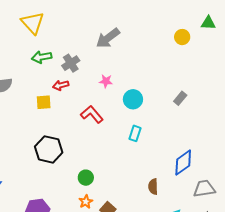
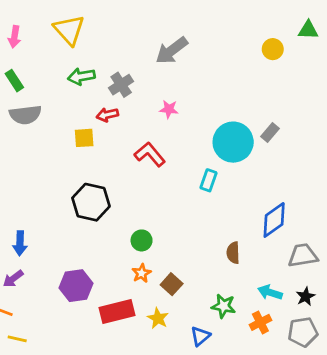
cyan circle: (133, 99) -> (233, 142), moved, size x1.5

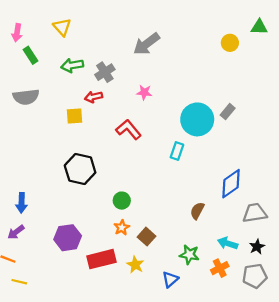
yellow triangle: (69, 30) -> (62, 27), size x0.7
green rectangle: (14, 81) -> (30, 55), moved
brown semicircle: (233, 253) -> (197, 211), turned 30

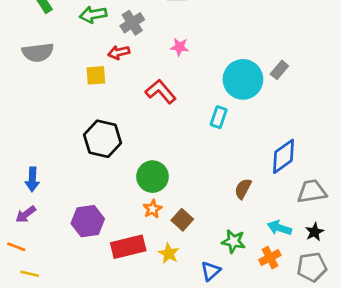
green circle: (122, 201) -> (153, 177), size x1.5

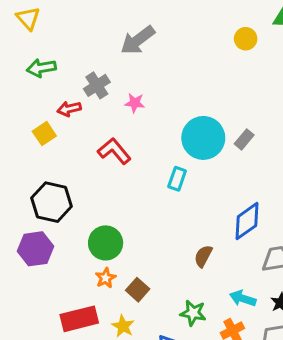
gray cross: (132, 23) -> (97, 85), moved
gray rectangle: (279, 70) -> (244, 139), moved
yellow square: (96, 75) -> (44, 134), turned -30
purple hexagon: (88, 221) -> (36, 249), moved

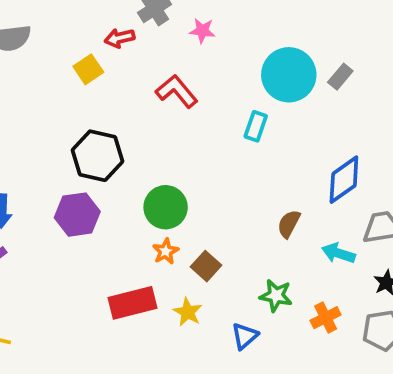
cyan arrow: (243, 298) -> (338, 253), moved

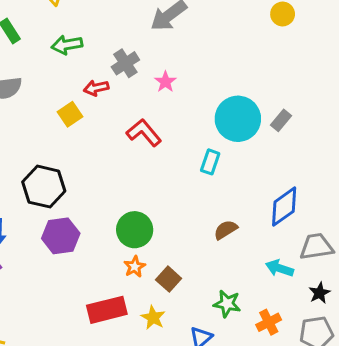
pink star: (202, 31) -> (165, 82), turned 30
black hexagon: (98, 156) -> (44, 187), moved
brown semicircle: (289, 224) -> (226, 230), moved, turned 30

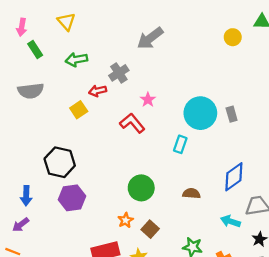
pink star: (165, 82) -> (148, 100), moved
gray rectangle: (281, 120) -> (232, 114), turned -56
green circle: (135, 230) -> (141, 188), moved
brown semicircle: (226, 230) -> (191, 193), turned 36

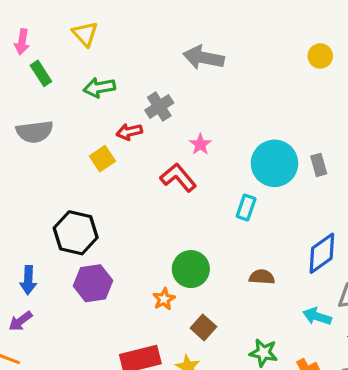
gray arrow: (150, 38) -> (203, 58), turned 48
orange star: (126, 220) -> (164, 299), moved

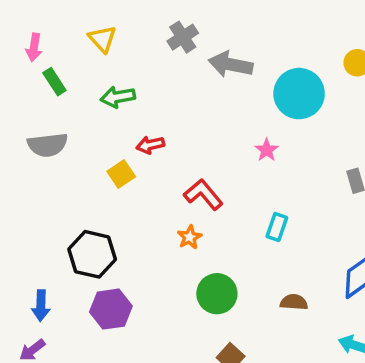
gray cross: (159, 106) -> (183, 37), moved
pink star: (200, 144) -> (267, 150), moved
cyan circle: (274, 163) -> (299, 94), moved
orange star: (164, 299) -> (190, 237), moved

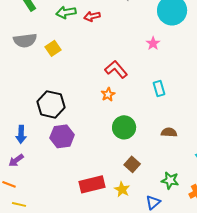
red arrow: (150, 145) -> (92, 16), moved
yellow square: (121, 174) -> (53, 48), moved
cyan rectangle: (277, 227) -> (159, 88), turned -35

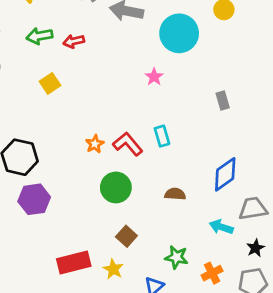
yellow square: (53, 48) -> (50, 83), moved
red L-shape: (116, 69) -> (128, 144), moved

